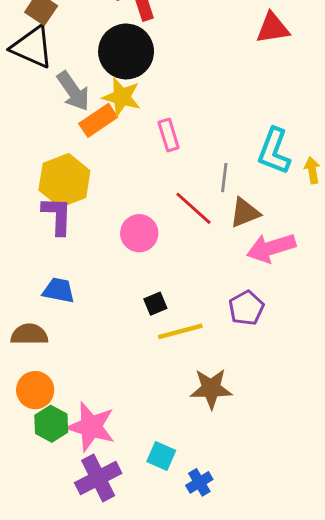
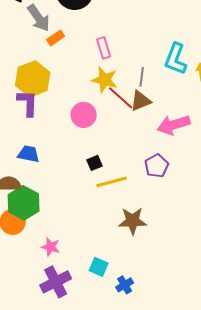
yellow star: (122, 97) -> (105, 80), moved
orange rectangle: (98, 120) -> (56, 38), size x0.7
brown triangle: (245, 213) -> (141, 101), moved
green hexagon: (51, 424) -> (24, 203), moved, size x1.4
pink star: (91, 427) -> (51, 247), size x0.6

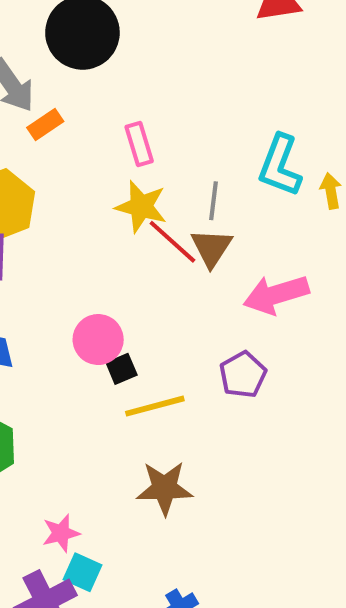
brown triangle: (141, 101) -> (212, 248), turned -35
pink circle: (84, 115) -> (98, 340), moved
brown star: (133, 221) -> (165, 488), moved
pink star: (51, 247) -> (61, 533), moved, turned -30
cyan square: (99, 267) -> (82, 572), moved

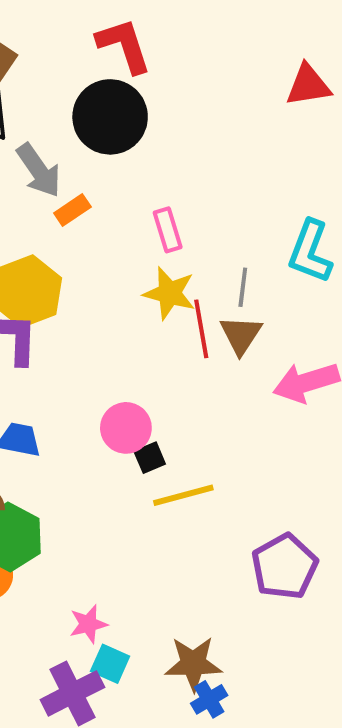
red line: (172, 242) -> (201, 329), turned 38
purple pentagon: (243, 375) -> (284, 567), moved, size x1.4
brown star: (165, 488) -> (193, 664), moved

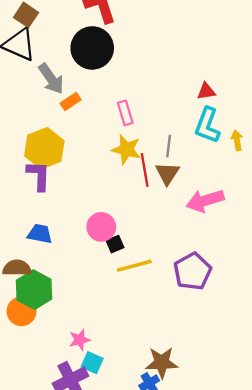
red triangle: (308, 85) -> (206, 91), moved, size x0.7
purple pentagon: (284, 567) -> (193, 271), moved
brown star: (193, 664) -> (162, 363), moved

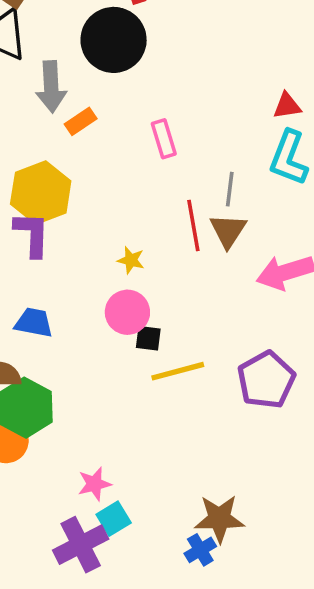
gray arrow: (51, 79) -> (51, 87), turned 32
yellow star: (126, 149) -> (131, 260), moved, size x0.6
black square: (115, 244) -> (148, 338), turned 30
cyan square: (92, 363) -> (114, 519), turned 35

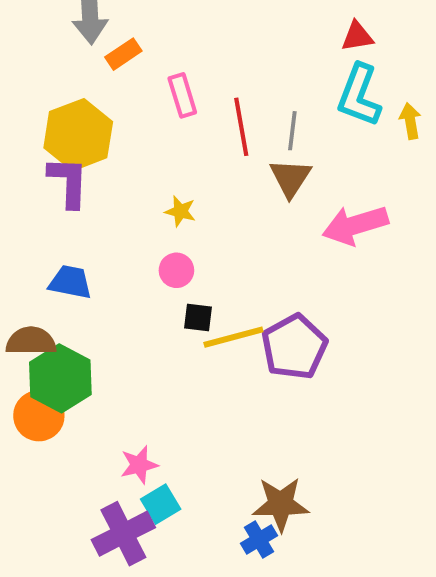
pink rectangle: (164, 139) -> (182, 95), moved
red line: (193, 226) -> (241, 127), moved
pink circle: (127, 312) -> (176, 270), size x0.7
black square: (148, 338) -> (198, 317), moved
purple pentagon: (266, 380) -> (294, 347), moved

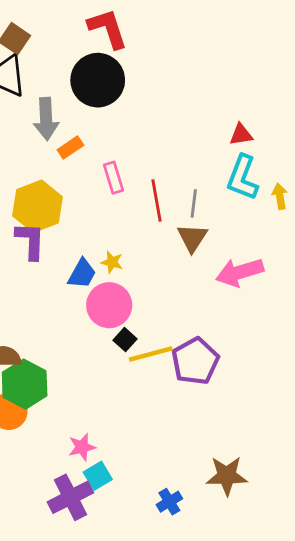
pink circle: (176, 270) -> (109, 305), size x1.8
blue trapezoid: (70, 282) -> (82, 274), moved, turned 108
black square: (198, 317) -> (125, 340), turned 35
brown star: (281, 504) -> (227, 476), moved

